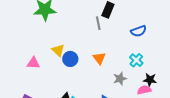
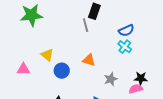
orange triangle: (99, 58) -> (89, 60), turned -32
blue circle: (70, 59) -> (62, 71), moved
cyan cross: (136, 60) -> (125, 47), moved

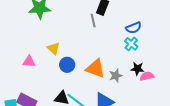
orange triangle: (89, 60) -> (95, 69), moved, size x1.5
black star: (141, 78) -> (137, 69), moved
pink semicircle: (136, 89) -> (147, 76), moved

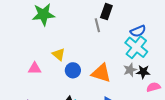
cyan cross: (131, 44) -> (136, 47), size x1.6
gray star: (116, 76) -> (130, 70), moved
pink semicircle: (147, 76) -> (153, 87), moved

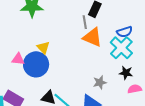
blue circle: (73, 70) -> (36, 64), moved, size x1.6
gray star: (130, 70) -> (100, 82), moved
orange triangle: (101, 73) -> (92, 37), moved

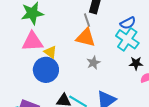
orange triangle: (92, 37) -> (86, 38), moved
pink triangle: (18, 59) -> (33, 42), moved, size x1.6
gray star: (100, 82) -> (93, 63), moved

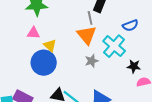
orange triangle: (86, 38) -> (87, 35), turned 30
cyan cross: (127, 39) -> (114, 46), moved
pink triangle: (33, 42) -> (34, 33), size x0.6

